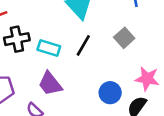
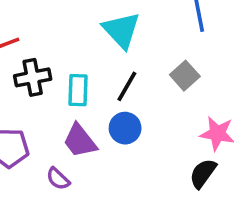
cyan rectangle: (49, 48) -> (78, 90), turned 75
blue circle: (110, 93) -> (125, 128), moved

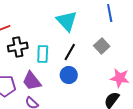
purple trapezoid: (80, 141) -> (32, 81), moved

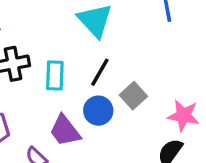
gray square: (102, 46) -> (133, 96), moved
purple trapezoid: (32, 81) -> (65, 131), moved

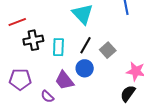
gray square: (133, 96) -> (108, 50), moved

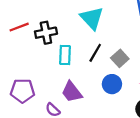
black cross: (33, 40) -> (46, 33), moved
blue circle: (85, 68) -> (112, 84), moved

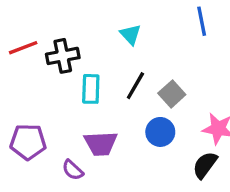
cyan triangle: (92, 18) -> (131, 34), size x0.6
purple trapezoid: (72, 92) -> (101, 144), turned -55

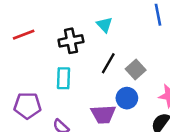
black cross: (63, 56) -> (71, 41), moved
cyan rectangle: (91, 89) -> (63, 78), moved
purple trapezoid: (101, 144) -> (103, 114), moved

